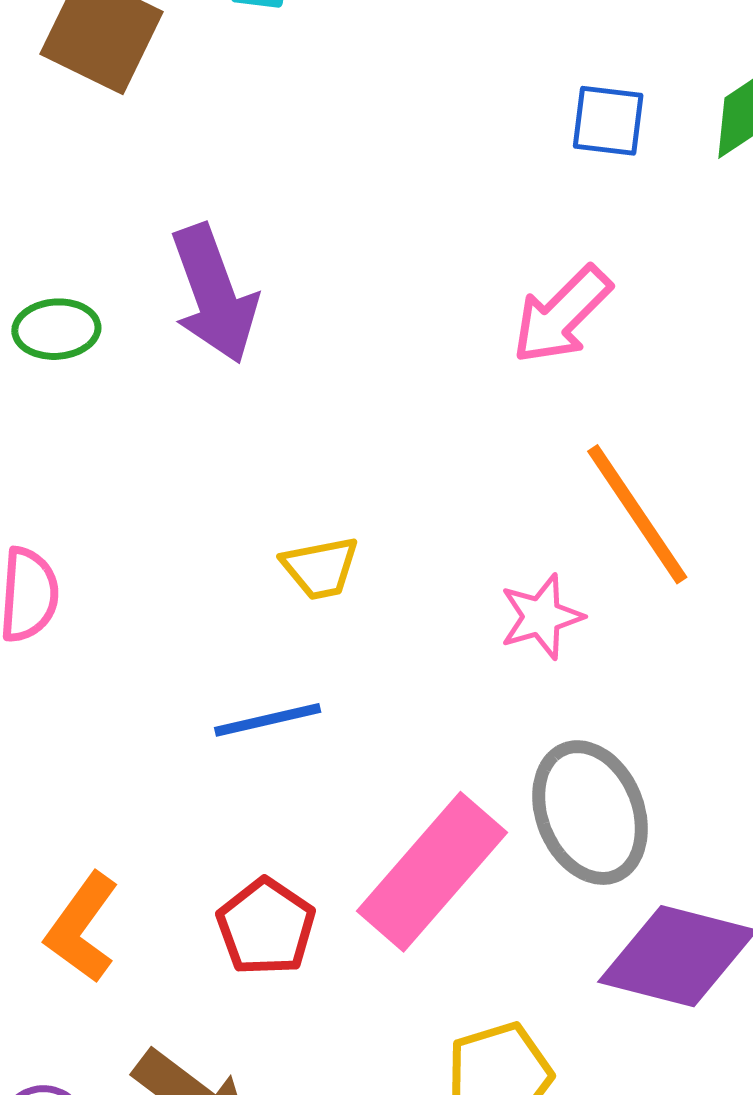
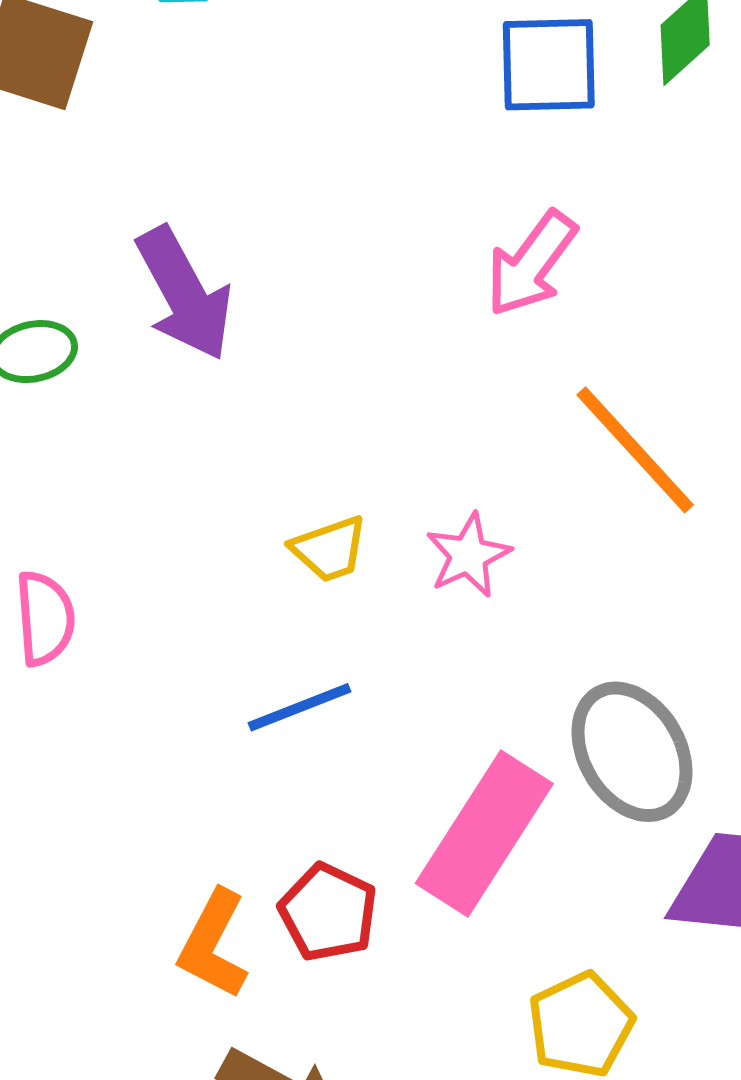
blue square: (608, 121) -> (549, 65), size x1.4
pink star: (541, 617) -> (468, 555), moved
orange L-shape: (82, 928) -> (213, 944), moved

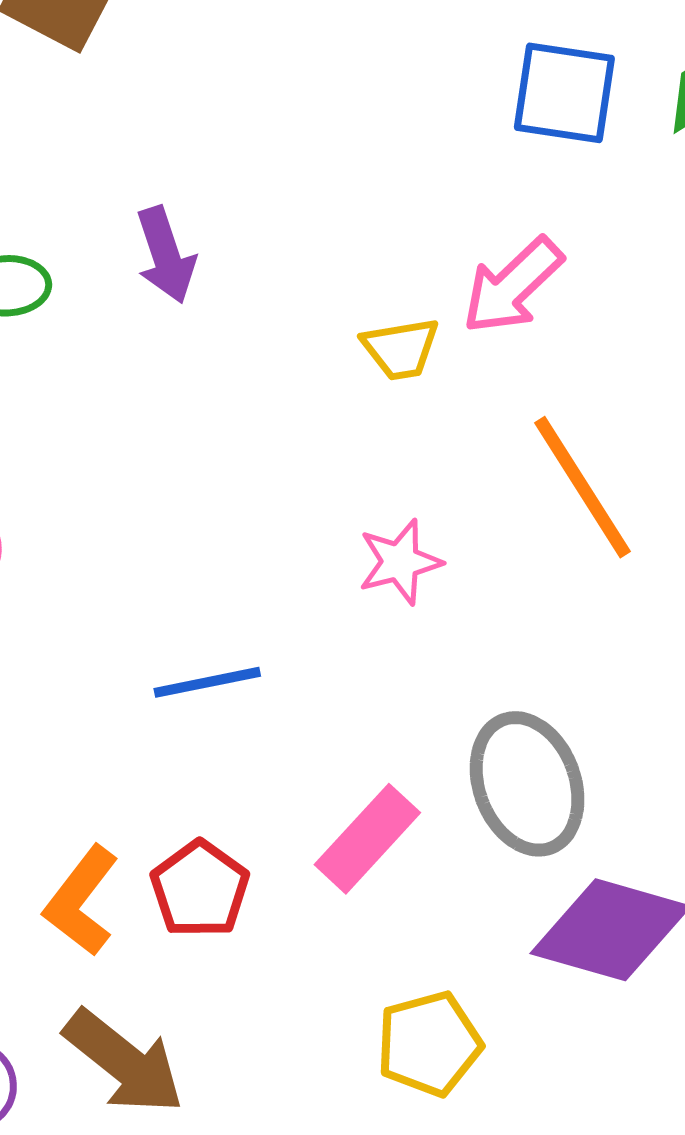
purple arrow: (184, 294) -> (166, 255), size x0.7
yellow trapezoid: (329, 549) -> (401, 349), moved
pink rectangle: (484, 833) -> (367, 839), size x0.7

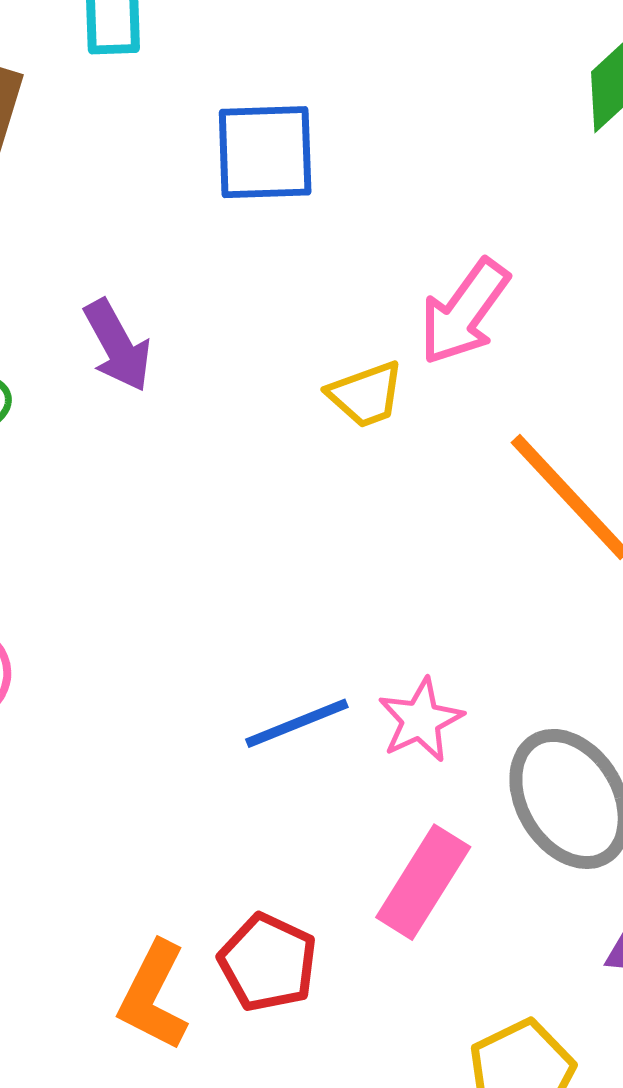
blue square: (564, 93) -> (265, 152), moved
pink star: (400, 562) -> (421, 720), moved
blue line: (207, 682) -> (297, 723), moved

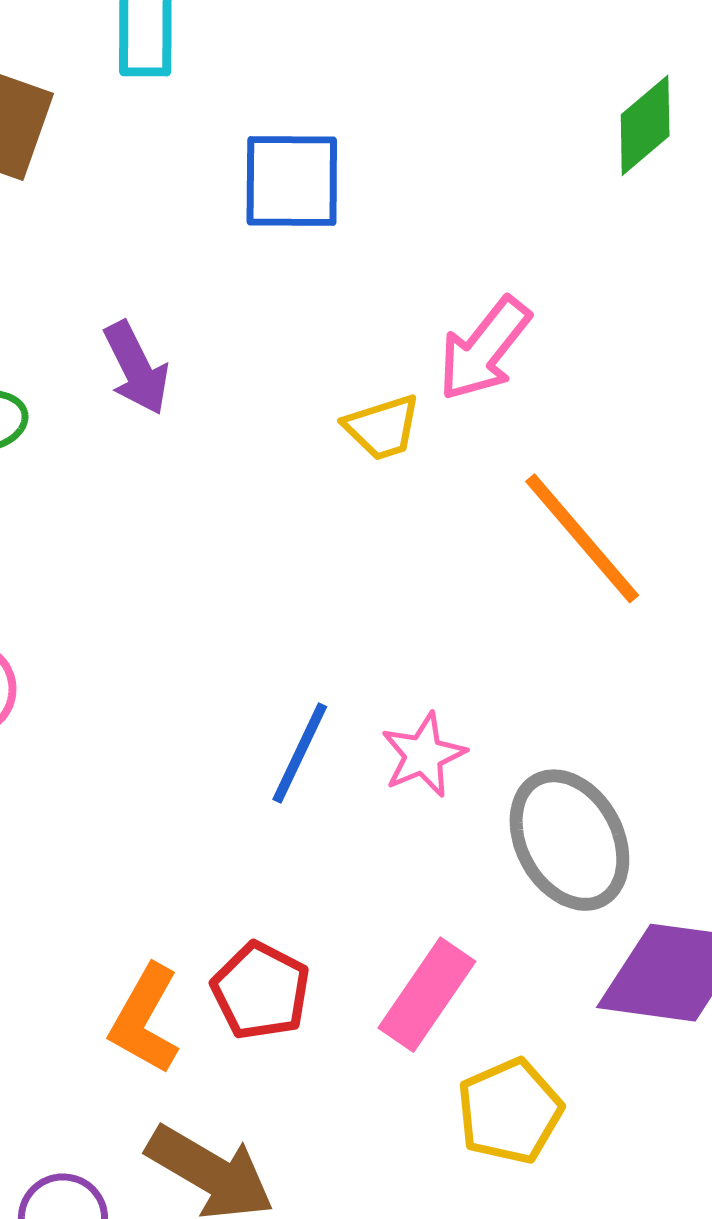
blue line: (297, 723) -> (300, 753), turned -45
pink rectangle: (423, 882) -> (427, 995), moved

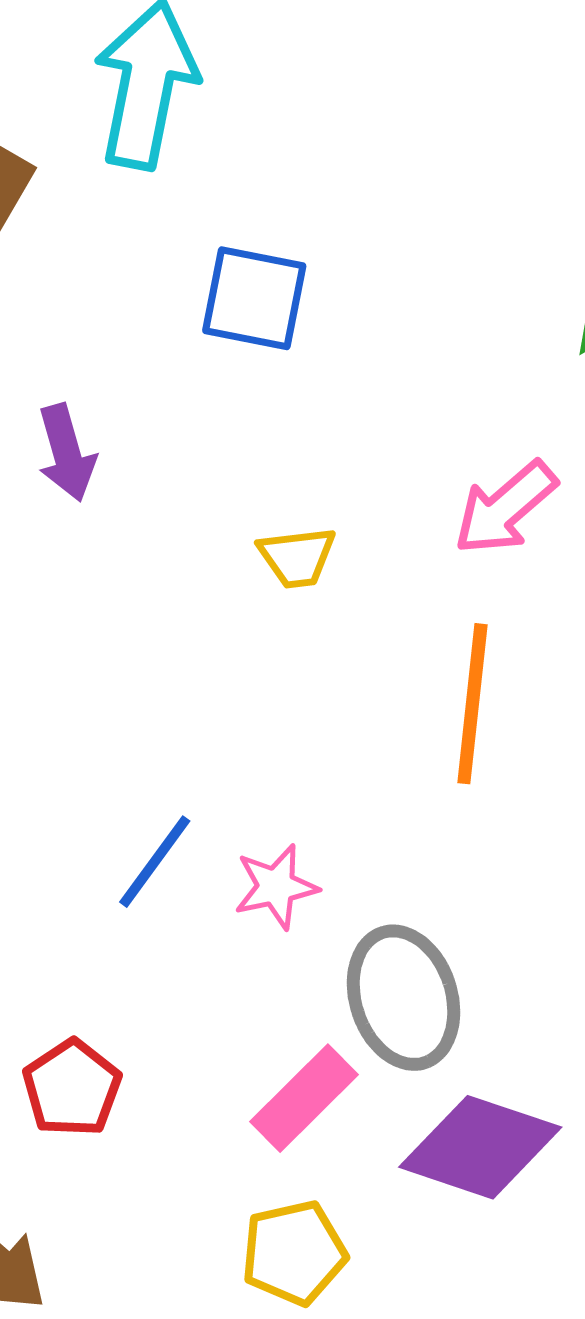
pink arrow: (484, 349) -> (505, 508), moved
orange line: (582, 538) -> (472, 704), turned 36
pink rectangle: (427, 995) -> (304, 1098), moved

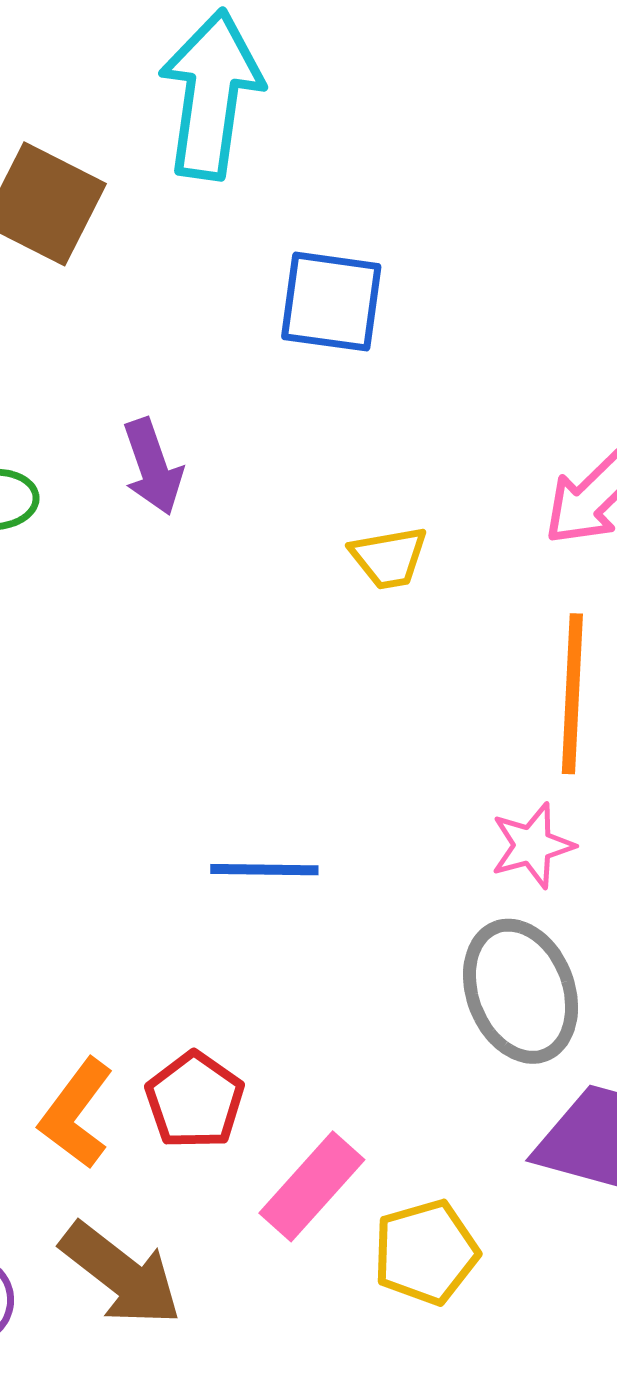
blue line: (155, 862) -> (264, 870), turned 58
pink star: (276, 887) -> (532, 846), moved
pink rectangle: (304, 1098) -> (312, 1186), moved

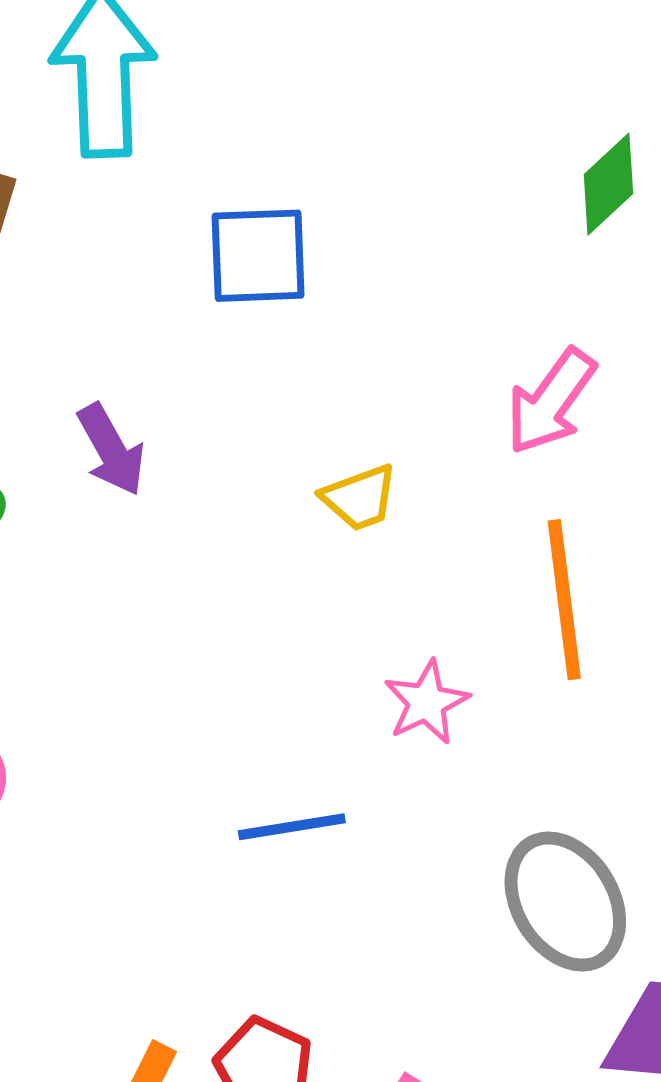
pink star: (532, 846) -> (426, 702), moved

